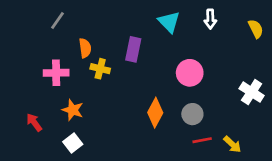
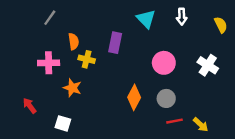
white cross: (252, 92) -> (208, 65), moved
orange star: (73, 110) -> (72, 88), moved
white square: (73, 143) -> (63, 123), turned -35

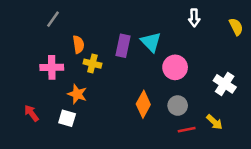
cyan triangle: (146, 19) -> (151, 42), moved
white cross: (208, 65) -> (225, 84), moved
white square: (63, 123) -> (67, 118), moved
yellow arrow: (201, 125) -> (214, 122), moved

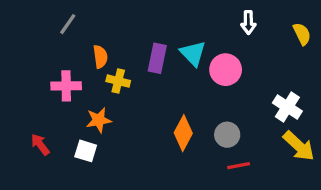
pink circle: (175, 67) -> (226, 70), moved
orange star: (77, 94) -> (99, 120), turned -30
yellow arrow: (214, 122) -> (299, 146), moved, size x1.5

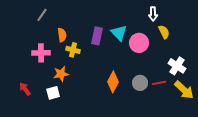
yellow semicircle: (302, 34) -> (164, 32), moved
white square: (86, 151) -> (53, 93), turned -32
red line: (239, 166) -> (159, 83), moved

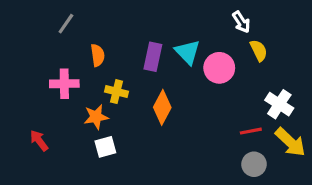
white arrow: (153, 14) -> (241, 22), turned -32
yellow cross: (73, 50) -> (116, 92), moved
orange diamond: (113, 82) -> (162, 107), moved
gray circle: (140, 83) -> (254, 164), moved
white square: (53, 93) -> (105, 147), moved

